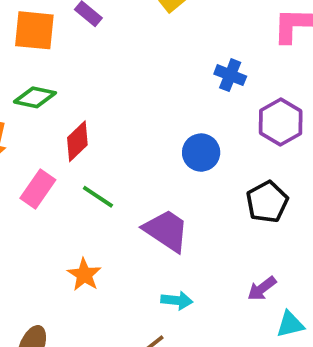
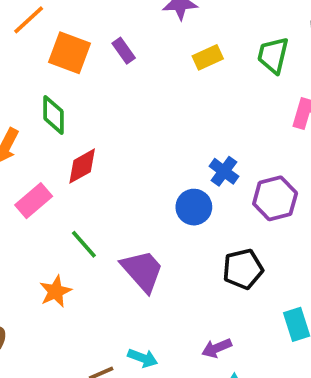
blue cross: (230, 75) -> (224, 171), moved
green diamond: (35, 97) -> (54, 115), turned 63
green line: (98, 197) -> (84, 244), moved
cyan arrow: (177, 300) -> (143, 358), moved

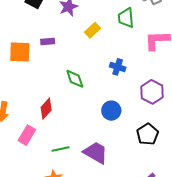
purple rectangle: (124, 51) -> (48, 41), turned -40
green diamond: (54, 115) -> (75, 79), moved
blue cross: (224, 171) -> (118, 67), moved
green line: (84, 244) -> (61, 149), turned -42

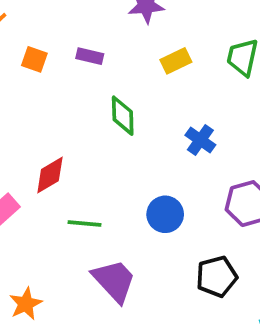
orange square: (20, 52) -> (34, 59), size x0.6
green diamond: (75, 79) -> (123, 116), moved
green line: (61, 149) -> (84, 223), moved

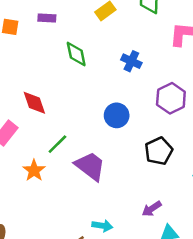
red diamond: (50, 175) -> (34, 103), turned -68
green line: (84, 223) -> (57, 144), moved, turned -40
orange star: (26, 304) -> (34, 171), moved

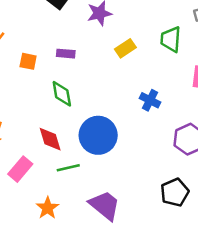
green diamond: (76, 54) -> (62, 94), moved
blue circle: (117, 115) -> (98, 135), moved, size x1.5
green line: (57, 144) -> (68, 168), moved, turned 30

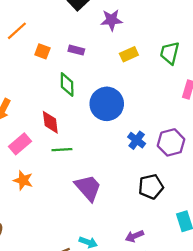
blue cross: (150, 100) -> (137, 140), moved
blue circle: (98, 135) -> (107, 104), moved
orange star: (48, 208) -> (23, 180), moved, turned -30

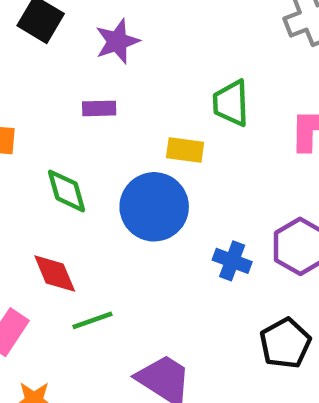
purple rectangle: (76, 50) -> (99, 108), moved
green trapezoid: (170, 53) -> (231, 103), moved
yellow rectangle: (129, 54) -> (185, 150), moved, turned 48

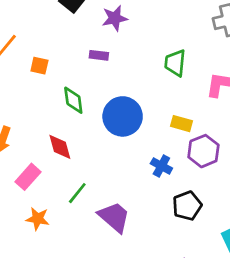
yellow rectangle: (185, 150) -> (181, 124), moved
blue cross: (232, 261) -> (161, 166), moved
green line: (92, 320) -> (77, 193), moved, turned -40

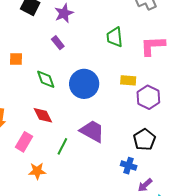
purple rectangle: (99, 55) -> (58, 43), turned 56
blue cross: (161, 166) -> (129, 166), moved
purple trapezoid: (114, 217) -> (92, 131), moved

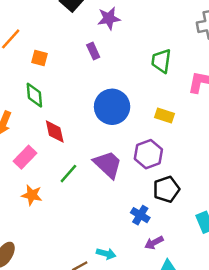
green diamond: (46, 79) -> (34, 95), moved
purple hexagon: (148, 97) -> (148, 154), moved

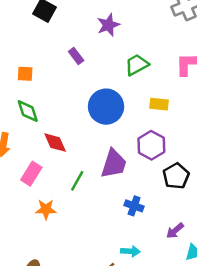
purple star: (109, 18) -> (108, 25), moved
green trapezoid: (161, 61) -> (137, 65), moved, turned 65
purple trapezoid: (108, 164) -> (114, 164), turned 76
blue cross: (140, 215) -> (134, 206), moved

